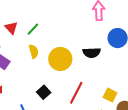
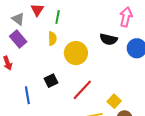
green line: (33, 29) -> (58, 17), turned -48
black semicircle: (92, 53) -> (109, 39), moved

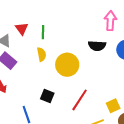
black square: (51, 81) -> (47, 96), turned -32
yellow square: (114, 101) -> (113, 106), turned 32

